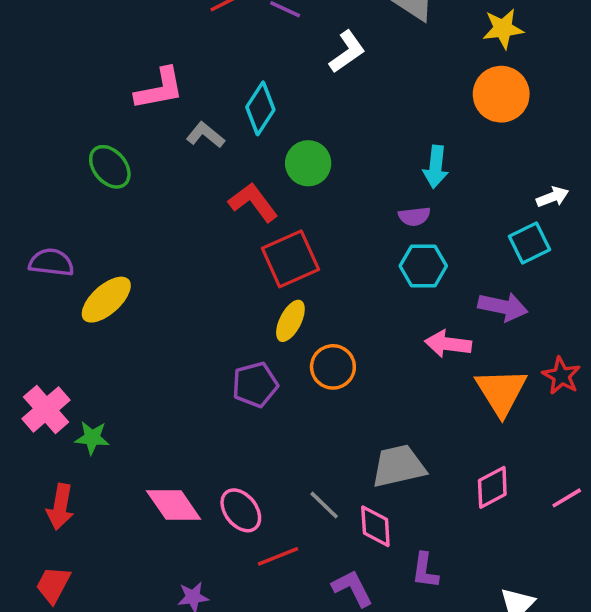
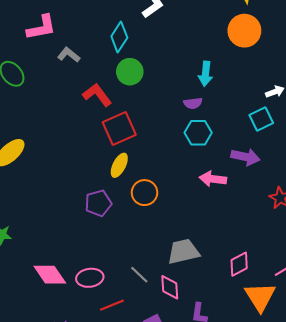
cyan diamond: (260, 108) -> (119, 37), moved
orange triangle: (501, 392) -> (260, 297), moved
pink ellipse: (241, 510) -> (90, 278), turned -60

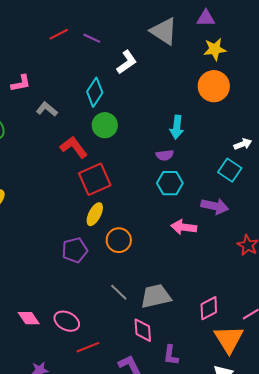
pink L-shape: (41, 28) -> (21, 83), size x0.7
cyan square: (261, 119) -> (230, 170), turned -30
pink diamond: (50, 275) -> (29, 318), size x0.7
gray line: (139, 275) -> (119, 292), moved
pink ellipse: (90, 278) -> (67, 321), turned 35

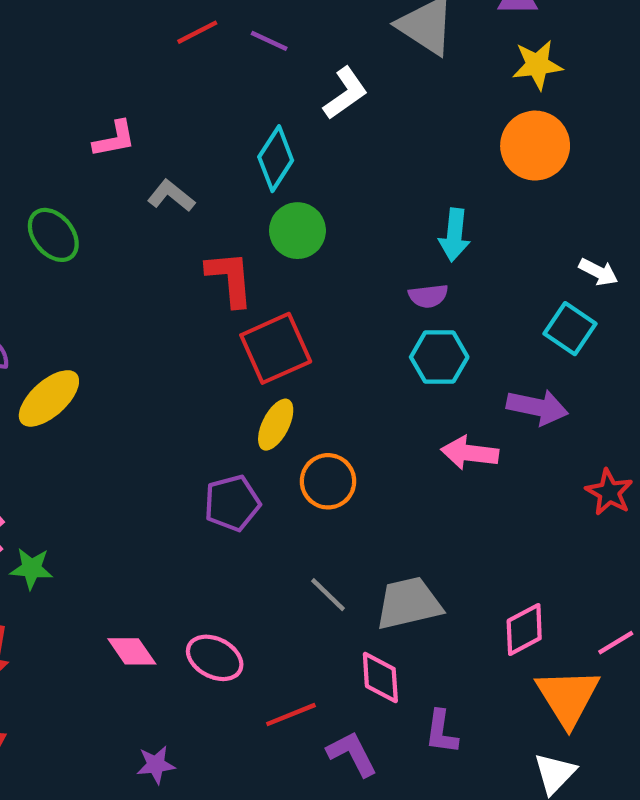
white arrow: (243, 144) -> (598, 272), turned 48
red L-shape: (74, 147) -> (230, 279), turned 32
red line: (88, 347) -> (291, 715), moved

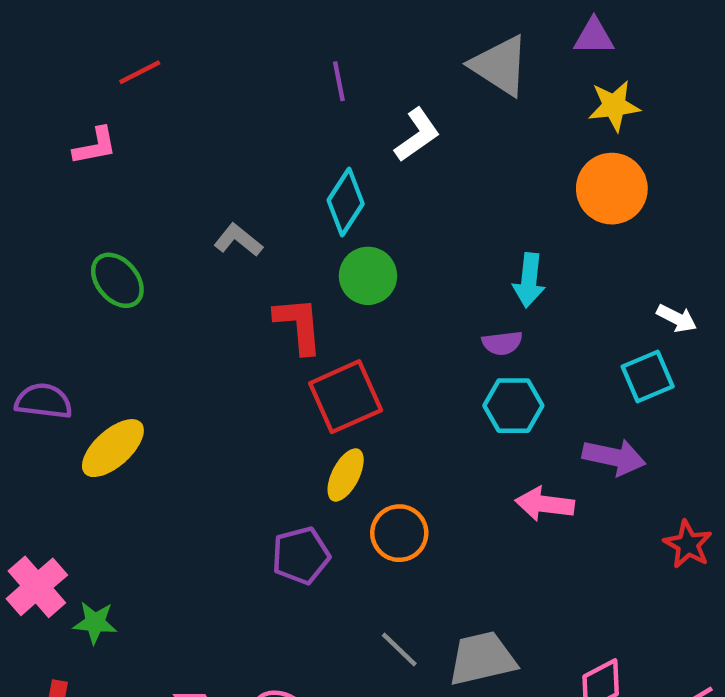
red line: (197, 32) -> (140, 72), moved
purple line: (269, 41) -> (339, 81), turned 54
pink L-shape: (114, 139) -> (95, 146), moved
cyan square: (570, 329) -> (648, 377), turned 33

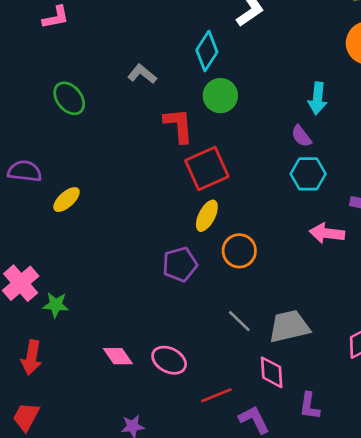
purple semicircle: (502, 343) -> (301, 136), turned 60
yellow ellipse: (113, 448) -> (67, 200), size x0.7

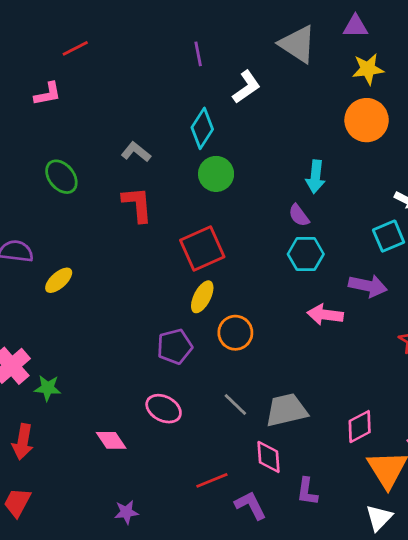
red L-shape: (179, 125) -> (137, 204), moved
pink ellipse: (169, 360) -> (164, 409), moved

